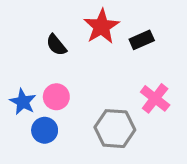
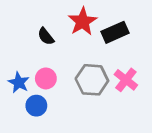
black rectangle: (142, 40) -> (115, 32), size x1.4
gray hexagon: (115, 129) -> (92, 80), moved

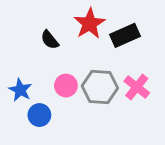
pink circle: (46, 78) -> (66, 86), moved

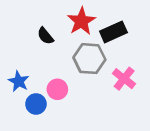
pink circle: (66, 86) -> (57, 89), moved
gray hexagon: (100, 87) -> (89, 59), moved

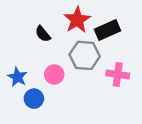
pink cross: (124, 79) -> (118, 74), turned -30
pink circle: (57, 89) -> (54, 74), moved

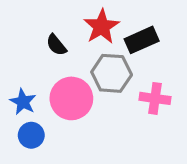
pink circle: (54, 74) -> (71, 98), size x1.6
blue circle: (34, 99) -> (31, 135), moved

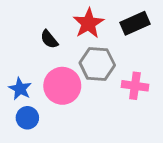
black rectangle: (142, 40) -> (135, 23), moved

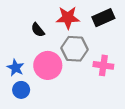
red star: (88, 23) -> (68, 18), turned 30

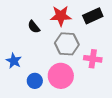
pink circle: (48, 65) -> (61, 76), moved
blue circle: (21, 90) -> (35, 81), moved

